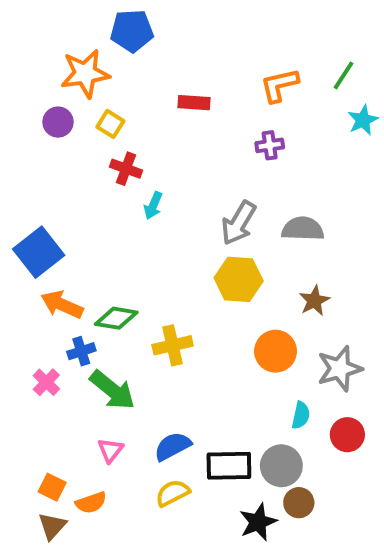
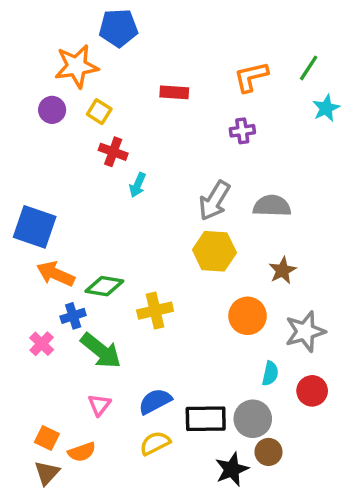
blue square: (39, 252) -> (35, 227), turned -33

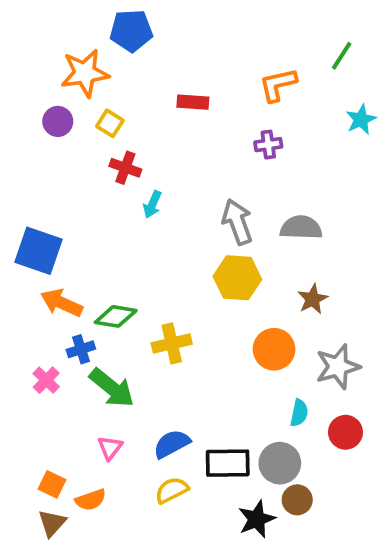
green line: (309, 68) -> (342, 56), moved
gray arrow: (214, 201) -> (237, 222), turned 129

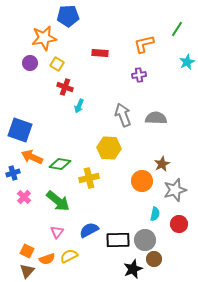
yellow hexagon: (237, 278) -> (109, 148), moved
brown star: (313, 299) -> (162, 164), moved
blue cross: (81, 349) -> (13, 173), moved
yellow semicircle: (172, 490) -> (69, 256), moved

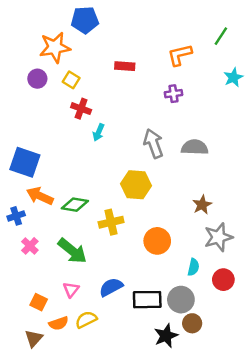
orange circle: (142, 181) -> (157, 241), moved
orange square: (27, 251) -> (39, 302), moved

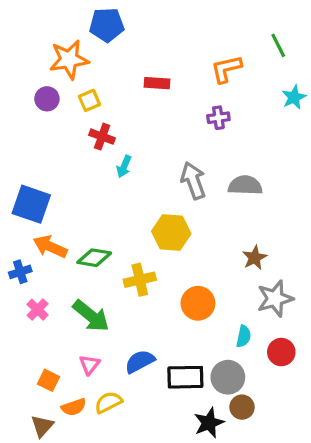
green line: (221, 36) -> (278, 45), turned -60
yellow square: (71, 80) -> (89, 100), turned 35

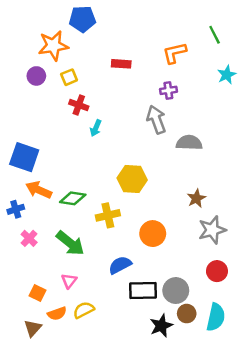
gray arrow: (193, 181) -> (156, 120), moved
cyan semicircle: (244, 336) -> (216, 317), moved, size x1.6
blue semicircle: (140, 361) -> (120, 265), moved

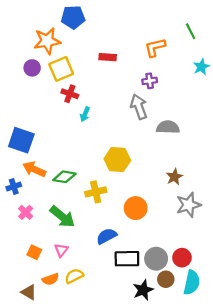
yellow square: (69, 77) -> (61, 69), size x1.6
red circle: (217, 271) -> (182, 258), moved
orange square: (38, 293) -> (34, 252), moved
brown triangle: (33, 328) -> (29, 292), turned -42

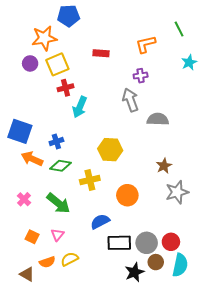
red cross: (70, 94) -> (66, 88), turned -35
cyan arrow: (85, 114) -> (80, 107), size x1.5
blue cross: (14, 187) -> (56, 141), moved

